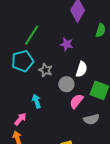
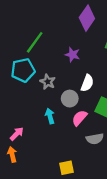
cyan arrow: (36, 101) -> (50, 116), moved

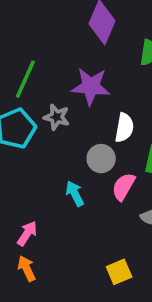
purple star: (72, 55) -> (91, 86), size x1.5
gray star: (48, 82) -> (57, 117), moved

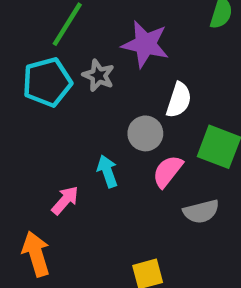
pink arrow: (27, 233) -> (65, 200), moved
orange arrow: (27, 268) -> (36, 254), size x1.4

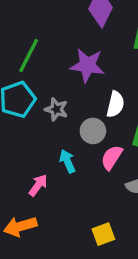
gray star: (99, 75) -> (56, 109), moved
orange arrow: (36, 254) -> (20, 226), turned -84

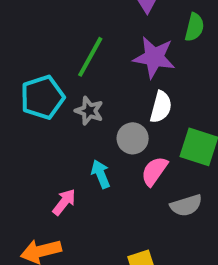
green line: (29, 56) -> (90, 57), moved
purple star: (87, 65) -> (154, 57), moved

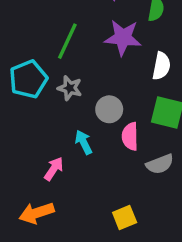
white semicircle: (161, 107) -> (161, 66), moved
pink semicircle: (154, 171) -> (130, 136), turned -32

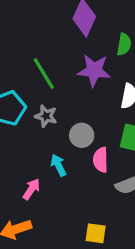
green line: (67, 41) -> (44, 74), turned -56
yellow square: (125, 218) -> (96, 233), turned 30

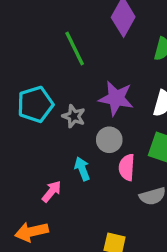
purple star: (94, 70) -> (116, 98), moved
green line: (44, 74) -> (75, 48), moved

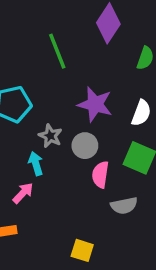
gray star: (74, 116) -> (50, 136), moved
cyan arrow: (82, 169) -> (36, 164), moved

